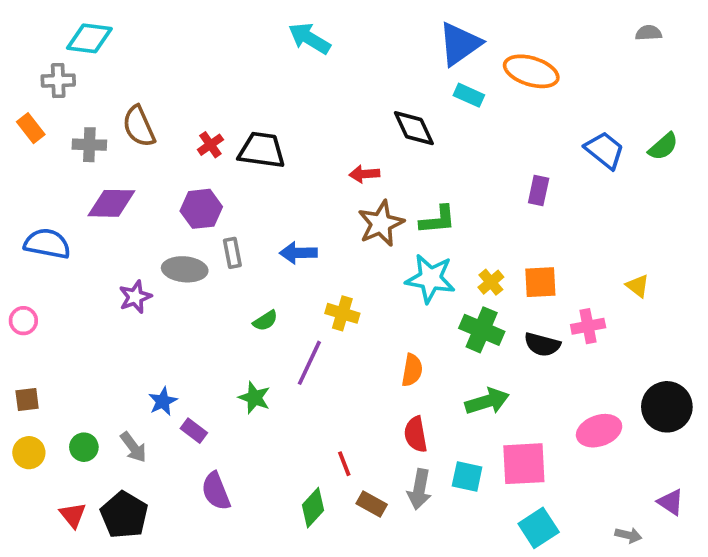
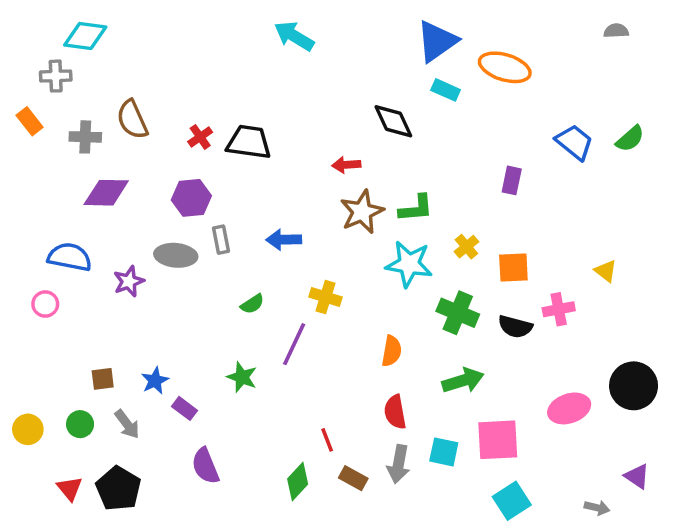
blue semicircle: (47, 244) -> (70, 257), moved
yellow cross: (491, 282) -> (466, 247), moved
pink circle: (23, 321) -> (45, 304), moved
brown square: (27, 399) -> (103, 379), moved

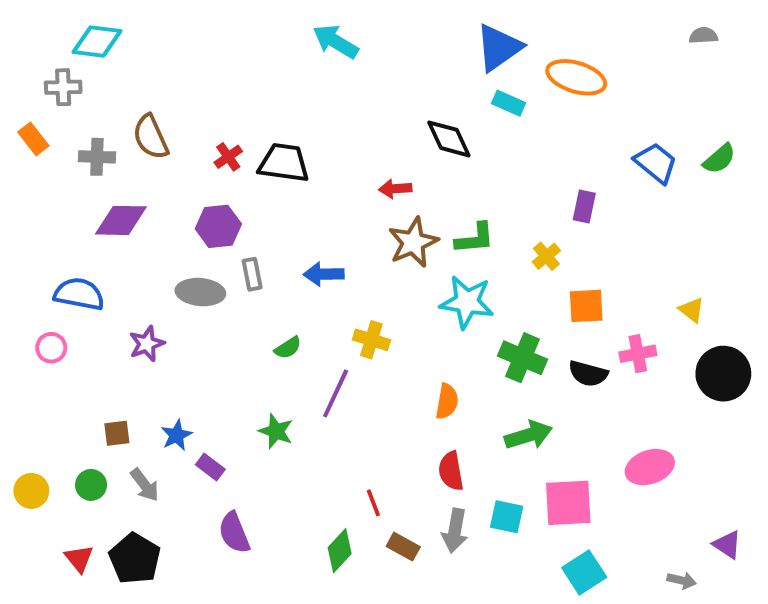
yellow cross: (466, 247) -> (546, 256), moved
purple star: (129, 281) -> (147, 344), moved
black circle: (634, 386) -> (723, 374), moved

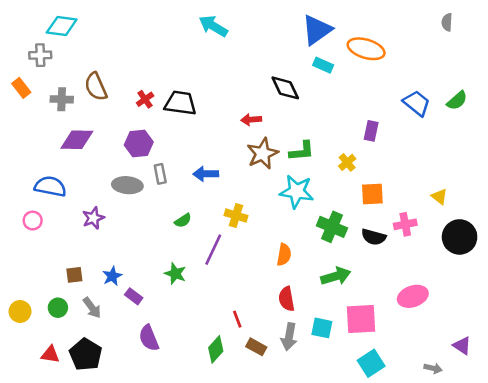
gray semicircle: (703, 36) -> (447, 22), turned -84
red triangle: (79, 559) -> (50, 354), turned -42

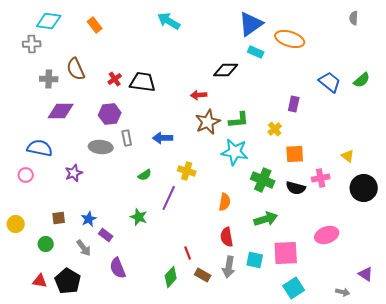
orange rectangle: (21, 88) -> (95, 25), moved
black diamond: (285, 88) -> (226, 70), turned -65
gray arrow: (92, 308) -> (84, 248), moved
yellow circle: (20, 311) -> (16, 224), moved

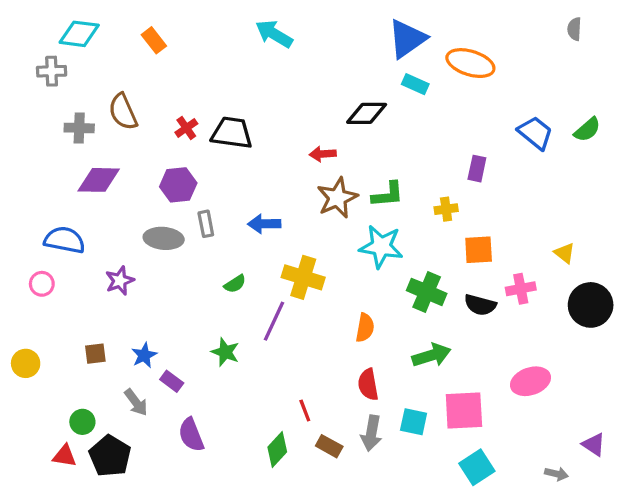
yellow cross: (275, 129) -> (446, 209), turned 32
yellow cross: (187, 171) -> (303, 277), size x1.4
green circle: (46, 244) -> (82, 422), moved

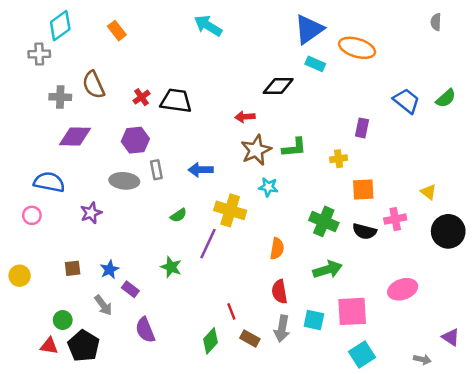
cyan diamond: (79, 34) -> (60, 26), turned -44
cyan star: (381, 246) -> (268, 187), moved, size x0.6

